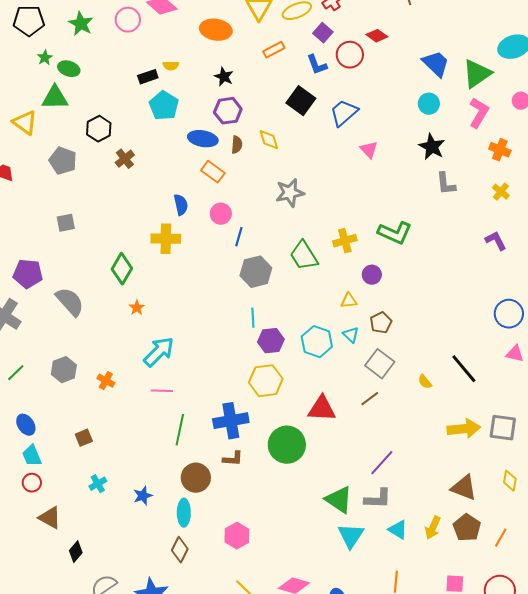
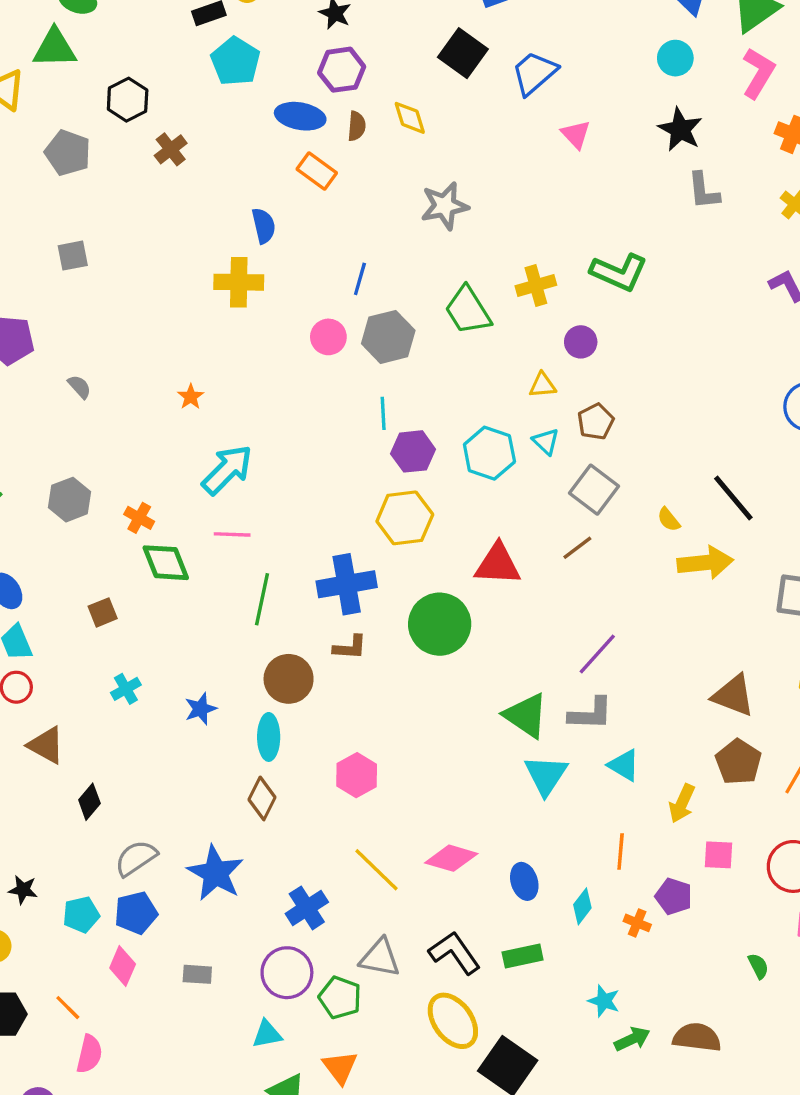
pink circle: (221, 214) -> (328, 337), moved
green diamond: (122, 269) -> (166, 563), moved, turned -52
gray semicircle: (70, 302) -> (79, 387), size x0.5
yellow arrow: (464, 429) -> (705, 563), moved
yellow arrow: (433, 528) -> (682, 803), moved

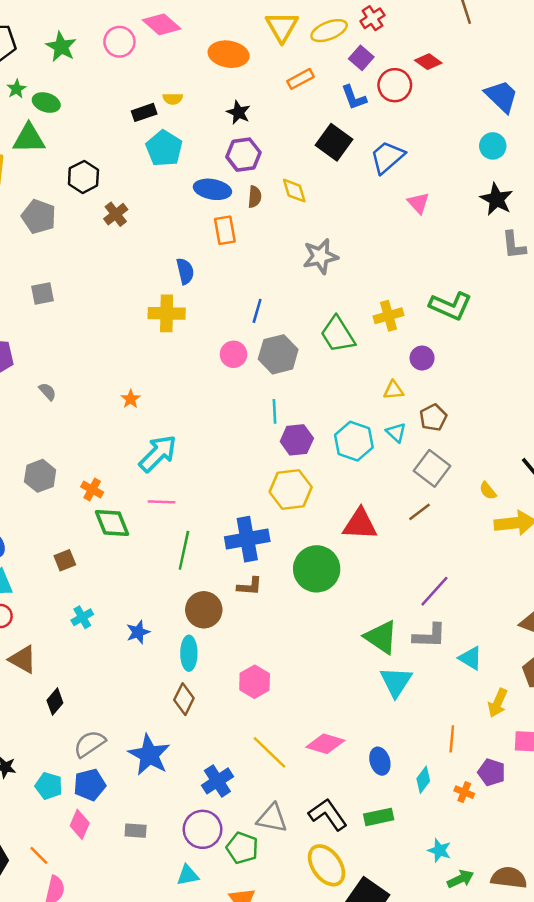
orange rectangle: (317, 171) -> (225, 230), turned 44
cyan triangle: (624, 765) -> (470, 658), moved
cyan pentagon: (81, 915) -> (49, 786), turned 30

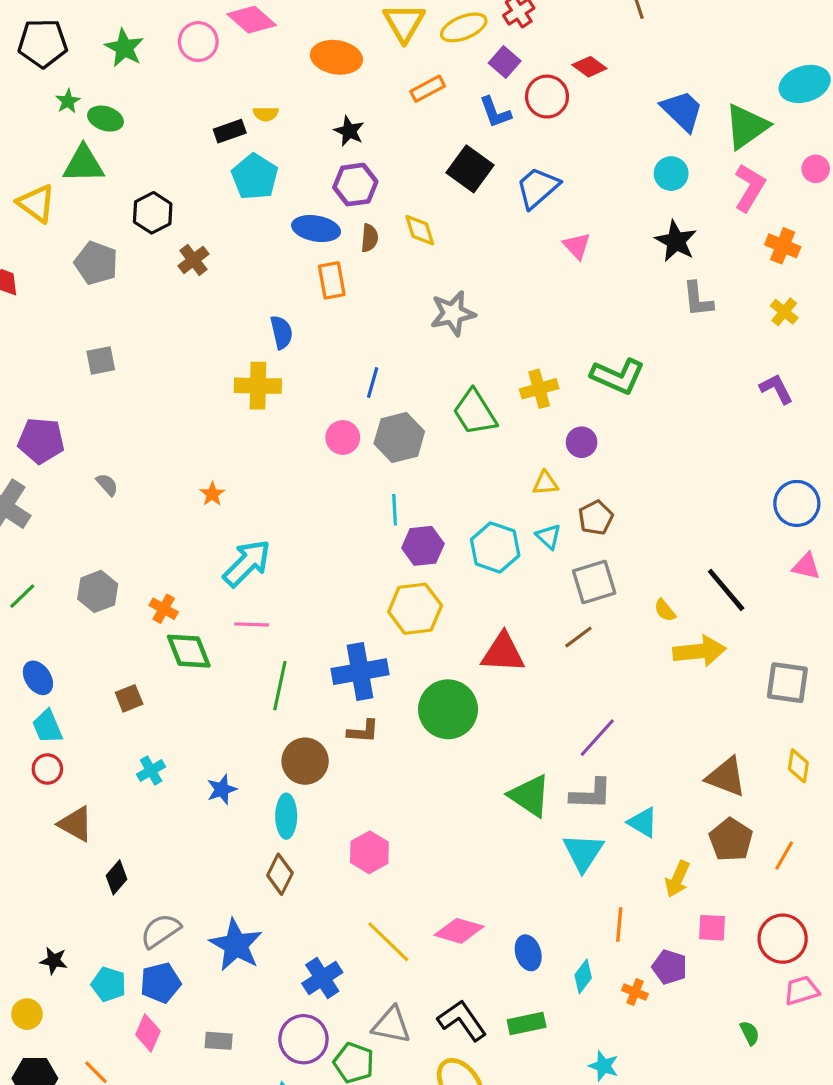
gray square: (432, 468) -> (594, 582), turned 36
cyan triangle: (396, 682) -> (583, 852), moved

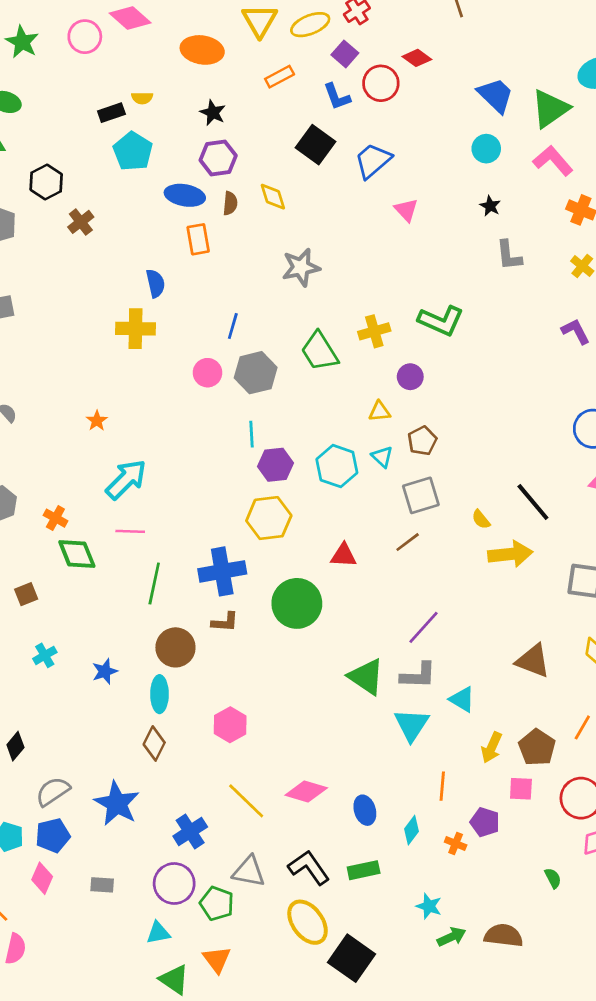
pink L-shape: (750, 188) -> (553, 161), turned -72
black star: (676, 241) -> (490, 206), size x0.6
red triangle: (503, 653) -> (344, 555), size x0.7
brown pentagon: (731, 840) -> (537, 747), moved

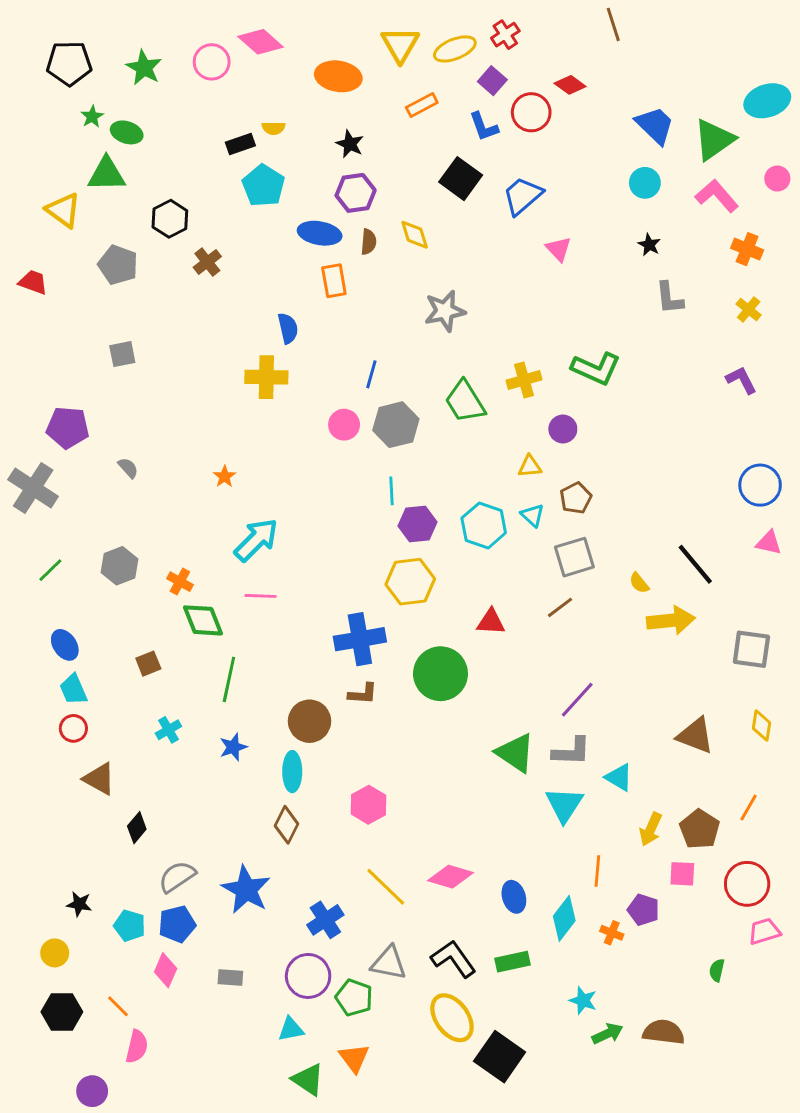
green line: (154, 583) -> (229, 679), moved
cyan diamond: (412, 830) -> (564, 918), size x1.4
green semicircle: (553, 878) -> (717, 970), turned -140

